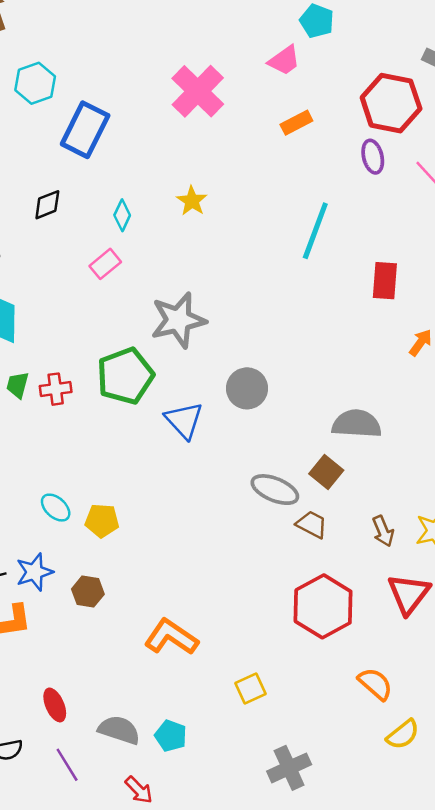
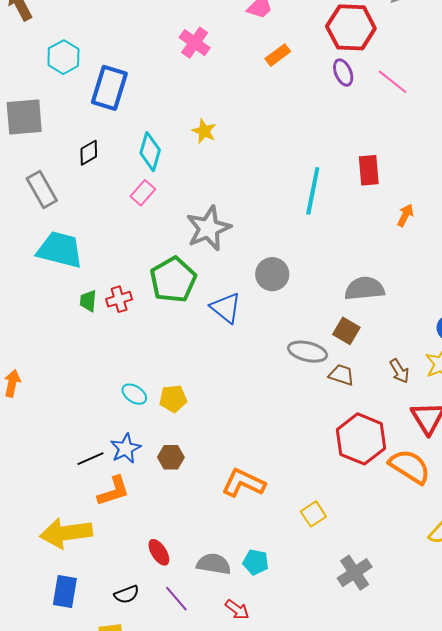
pink cross: (198, 91) -> (195, 43), size x0.7
cyan diamond: (122, 215) -> (150, 152), size x1.5
cyan line: (315, 231) -> (313, 191), moved
orange semicircle: (375, 684) -> (410, 466), moved, size x1.4

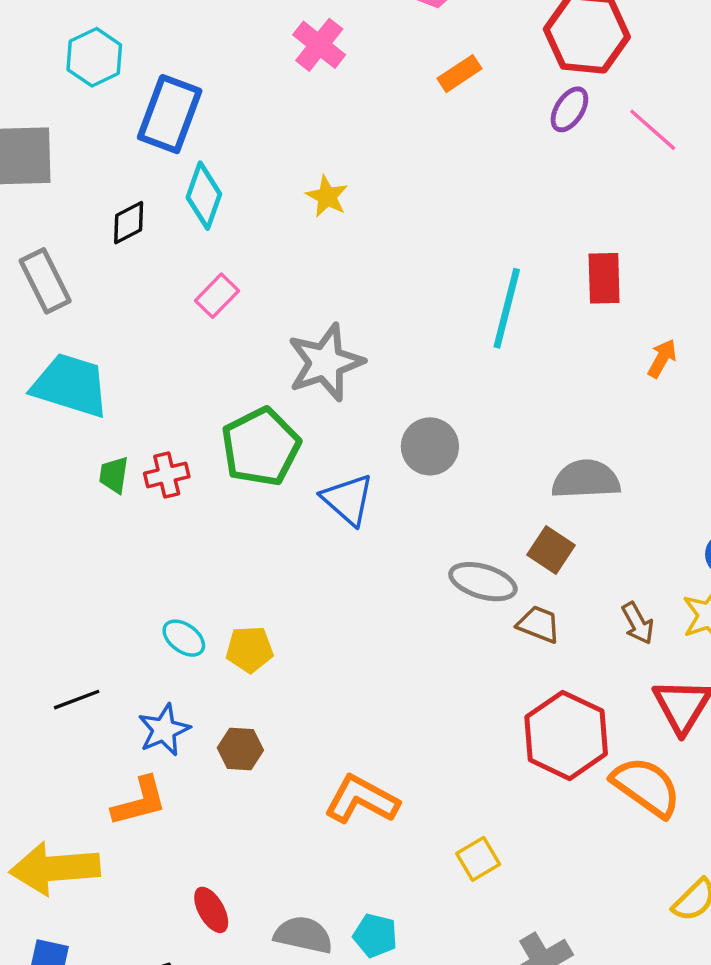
purple ellipse: (343, 73) -> (569, 109), turned 52
cyan diamond: (150, 152) -> (204, 196), moved
black line: (91, 459) -> (77, 700), moved

